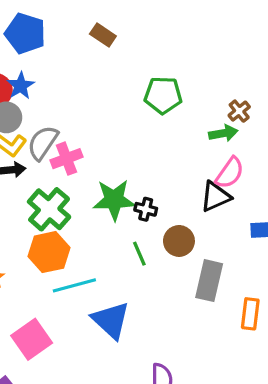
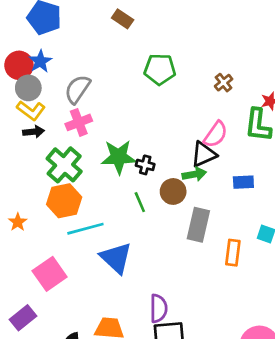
brown rectangle: (103, 35) -> (123, 19), moved
green arrow: (223, 133) -> (194, 174), moved
gray semicircle: (43, 143) -> (77, 89), moved

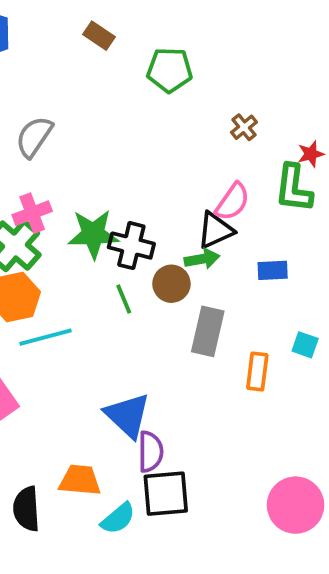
green pentagon: (160, 69) -> (170, 70), moved
pink cross: (79, 122) -> (32, 213), moved
black cross: (145, 165) -> (131, 246), size x1.6
blue triangle: (116, 258) -> (128, 415), moved

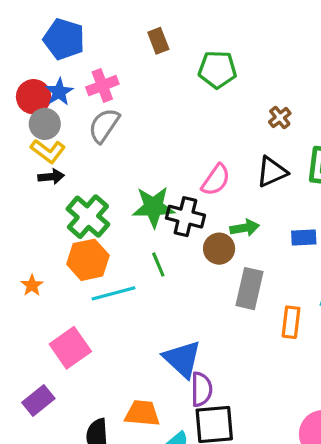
brown rectangle: (99, 36) -> (158, 41), turned 35
pink semicircle: (233, 202) -> (216, 180), moved
pink cross: (32, 213) -> (102, 86), moved
black triangle: (215, 230) -> (272, 172), moved
green line: (124, 299) -> (158, 265), moved

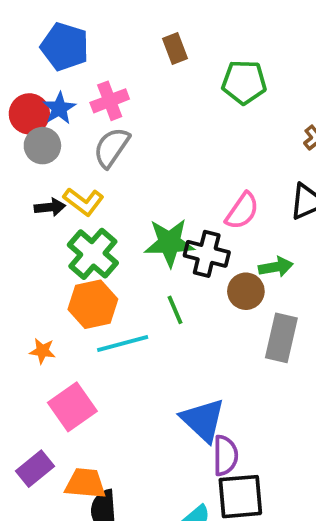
yellow L-shape: (48, 151) -> (84, 202), moved
orange star: (32, 285) -> (42, 351), moved, turned -30
orange trapezoid: (142, 413) -> (85, 483), moved

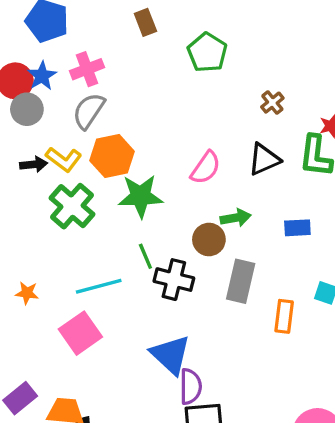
green pentagon: (244, 82) -> (207, 52), turned 30
black cross: (207, 254) -> (174, 280), moved
orange hexagon: (93, 304) -> (112, 156), moved
pink square: (72, 407) -> (80, 333), moved

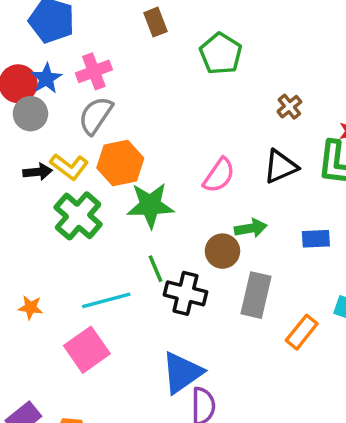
orange rectangle: (284, 316) -> (302, 332), turned 32
blue triangle: (171, 355) -> (182, 373), turned 42

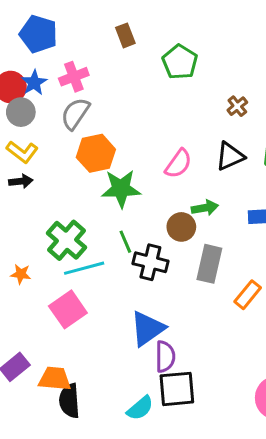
yellow L-shape: (69, 167) -> (22, 152), moved
black arrow: (38, 172) -> (21, 181), moved
green cross: (78, 216) -> (66, 240), moved

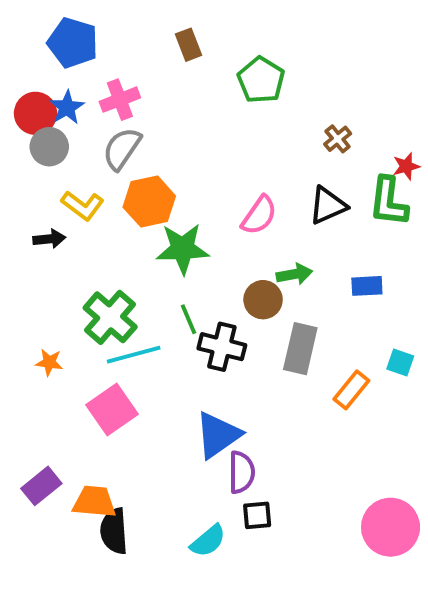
yellow L-shape: (22, 152) -> (83, 206), moved
black square: (177, 389) -> (257, 515), size x0.6

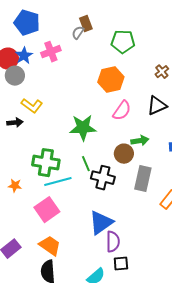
green pentagon: (261, 80) -> (123, 42), turned -30
gray semicircle: (122, 149) -> (78, 33), moved, size x0.6
orange hexagon: (149, 202) -> (111, 80), moved
green cross: (110, 317) -> (46, 163), turned -32
orange trapezoid: (94, 502) -> (50, 246), moved, turned 30

